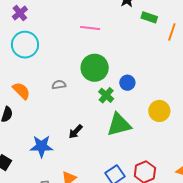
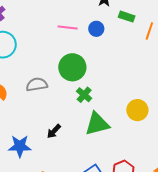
blue circle: (127, 83) -> (96, 29), moved
gray semicircle: (59, 85) -> (37, 84), size x1.5

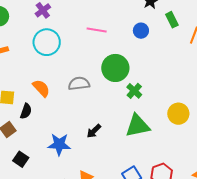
green rectangle: (127, 17) -> (172, 20), turned 42
pink line: (68, 28) -> (97, 30), moved
green cross: (84, 95) -> (134, 91), moved

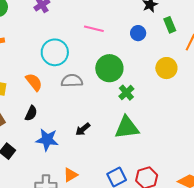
cyan circle: (47, 42) -> (55, 52), moved
black semicircle: (26, 111) -> (31, 113), moved
yellow circle: (178, 114) -> (166, 68), moved

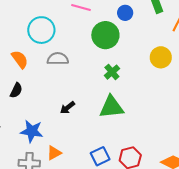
green circle: (109, 68) -> (105, 35), moved
yellow circle: (166, 68) -> (161, 57), moved
blue star: (47, 140) -> (32, 131), moved

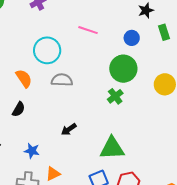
green circle: (105, 35) -> (123, 69), moved
green triangle: (111, 107) -> (112, 148), moved
blue star: (32, 131) -> (32, 151), size x0.7

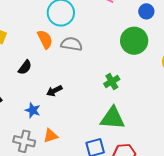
orange semicircle: (24, 78) -> (45, 39), moved
green cross: (115, 96) -> (112, 81), moved
black arrow: (69, 129) -> (54, 91), moved

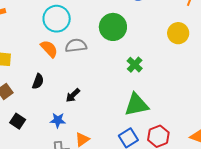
green circle: (134, 41) -> (113, 27), moved
green cross: (112, 81) -> (135, 65), moved

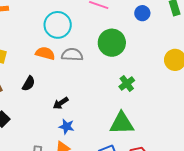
orange semicircle: (49, 49) -> (45, 53), turned -42
blue star: (58, 120) -> (67, 126), moved

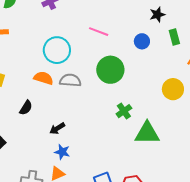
green triangle: (122, 123) -> (147, 133), moved

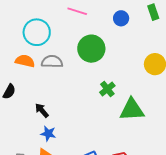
black arrow: (57, 128) -> (42, 110), turned 84

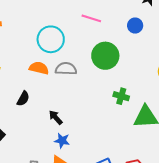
green cross: (107, 89) -> (121, 96), turned -35

